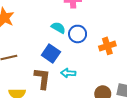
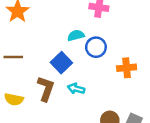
cyan semicircle: (58, 28) -> (76, 35), turned -56

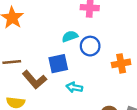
blue square: (61, 63) -> (58, 64), turned 36
brown L-shape: (46, 89) -> (34, 80), moved, turned 125

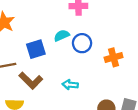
blue square: (58, 64) -> (36, 49), moved

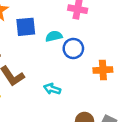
blue square: (36, 49) -> (26, 27), moved

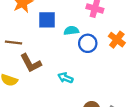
orange cross: (103, 70) -> (117, 40), moved, turned 35

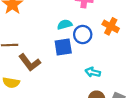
blue square: (47, 20) -> (63, 47), moved
cyan arrow: (65, 78) -> (93, 72), moved

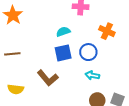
blue circle: (83, 35) -> (88, 52), moved
brown L-shape: (30, 63) -> (48, 78), moved

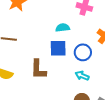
brown L-shape: (48, 78) -> (38, 69), turned 30

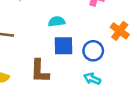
cyan semicircle: (63, 28) -> (57, 21), moved

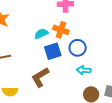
orange cross: (120, 31) -> (61, 30), moved
brown L-shape: (40, 71) -> (40, 77), turned 75

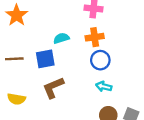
orange cross: (61, 30) -> (95, 37), moved, turned -35
blue square: (53, 51) -> (45, 59), moved

